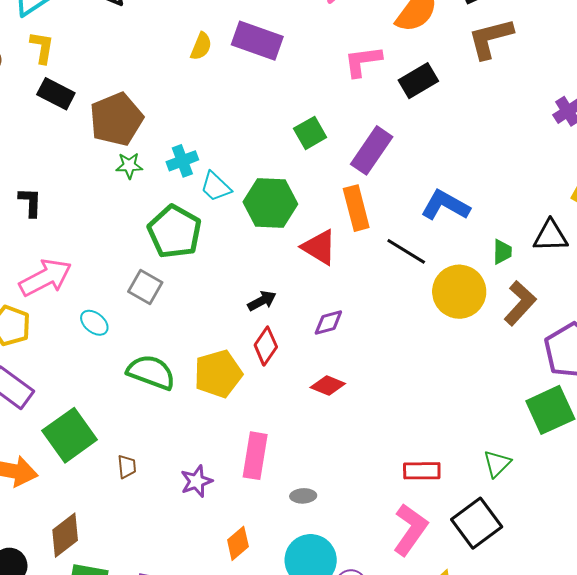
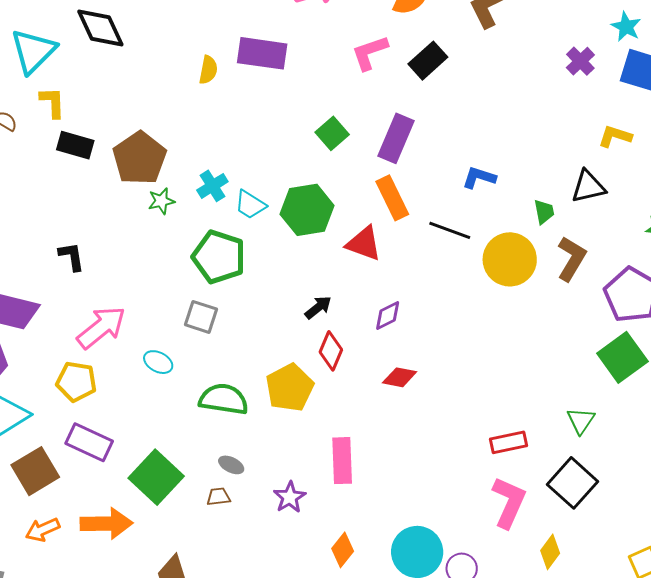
blue L-shape: (445, 205) -> (479, 178), size x0.7
brown trapezoid: (127, 467) -> (218, 497), turned -80
gray ellipse: (303, 496) -> (231, 465), moved, turned 40

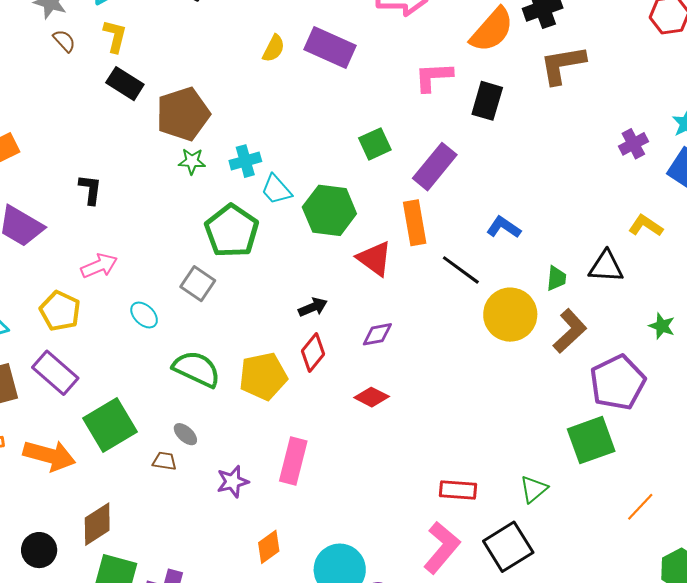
black rectangle: (428, 61) -> (487, 101), turned -48
pink arrow: (101, 327) -> (99, 266), size x0.7

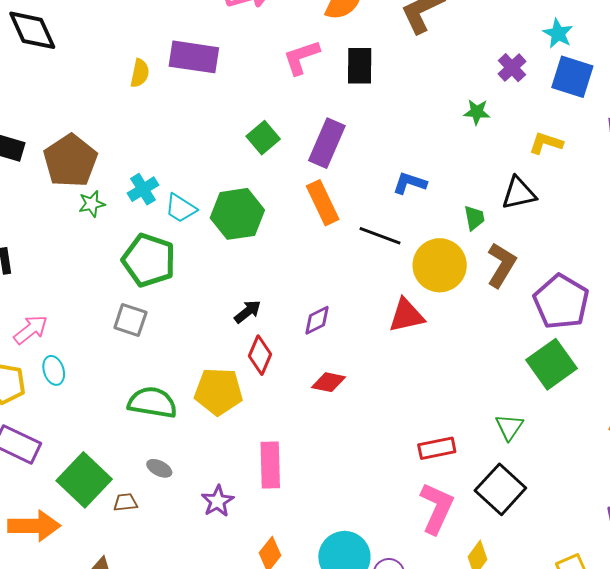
red triangle: (375, 259) -> (406, 315), moved, turned -33
cyan ellipse: (144, 315) -> (54, 370), moved, turned 44
green star: (662, 326) -> (477, 112), moved
yellow pentagon: (263, 376) -> (218, 392), turned 30
brown trapezoid: (164, 461) -> (125, 502), moved

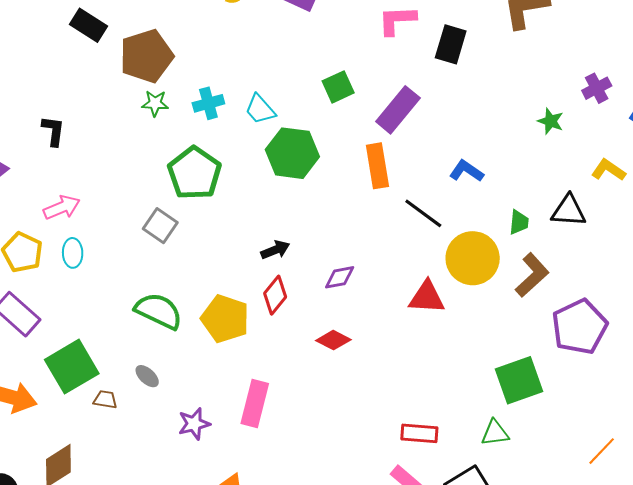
cyan trapezoid: (181, 208) -> (260, 109), moved
green square: (551, 364) -> (519, 380), moved
green triangle: (509, 427) -> (495, 433), turned 32

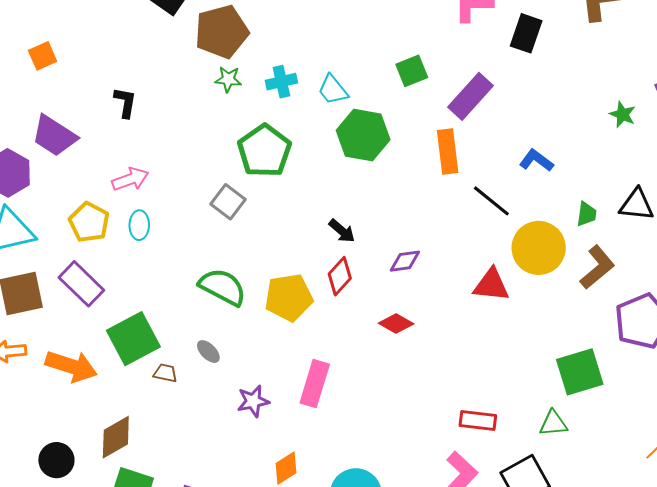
black arrow: (275, 250) -> (342, 231), turned 60
yellow pentagon: (225, 319) -> (289, 297), turned -30

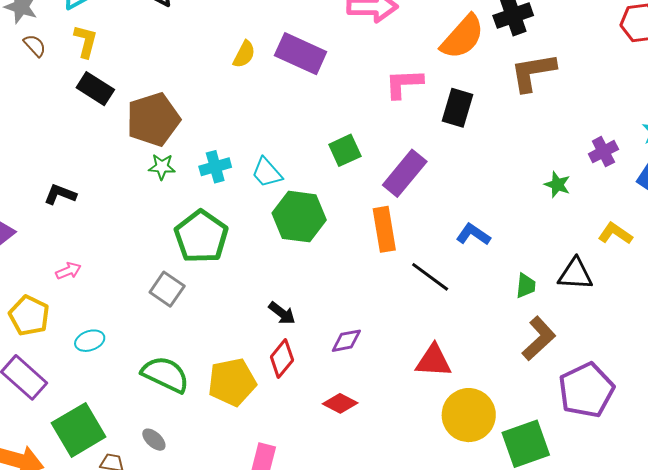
black L-shape: (125, 102) -> (60, 194), turned -76
pink arrow: (130, 179) -> (68, 271), size x0.7
cyan ellipse: (139, 225) -> (90, 341), moved, turned 72
yellow circle: (539, 248) -> (469, 415), moved

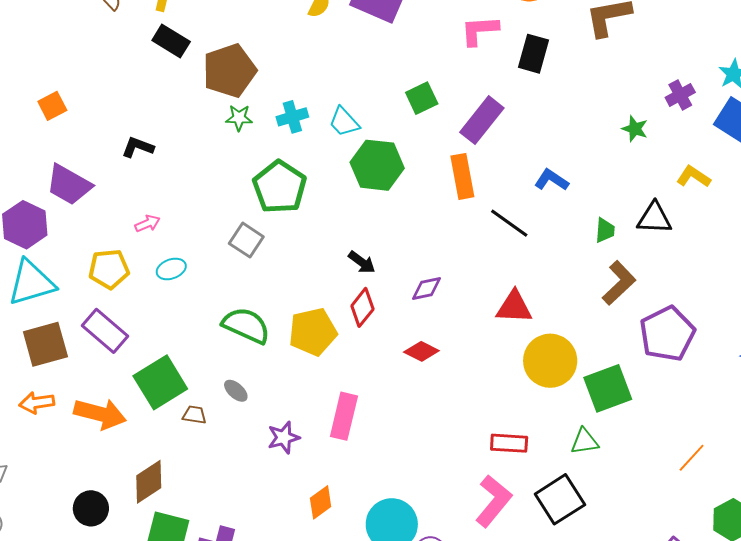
yellow pentagon: (29, 316) -> (109, 269), turned -30
cyan ellipse: (90, 341) -> (171, 269), moved

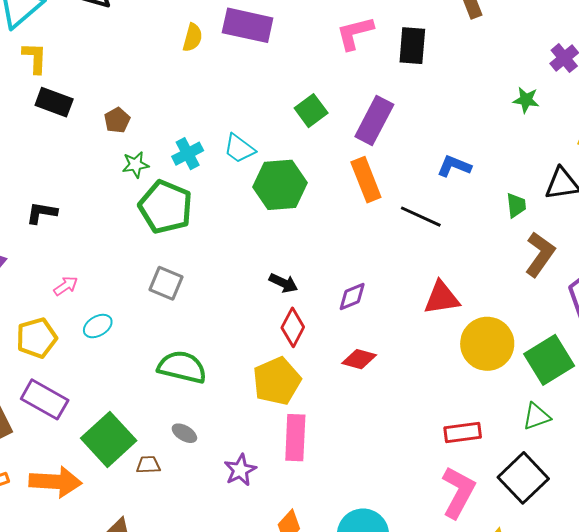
brown pentagon: (229, 71) -> (117, 120), size x0.5
green pentagon: (280, 187) -> (166, 207), moved
yellow pentagon: (313, 332) -> (277, 381), moved

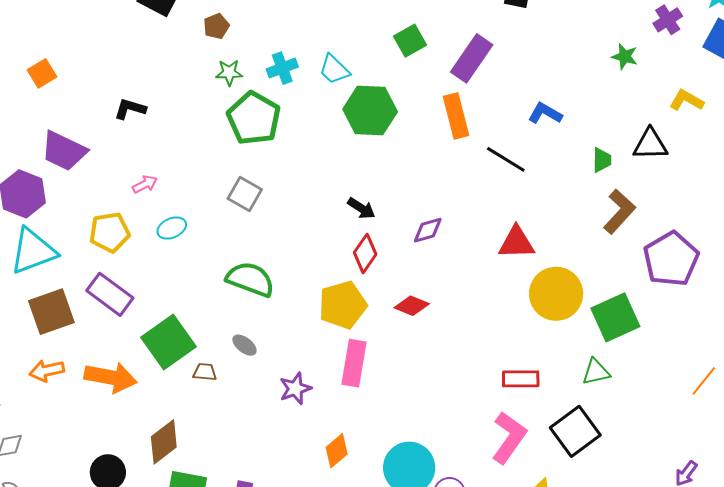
red diamond: (359, 359) -> (412, 306), moved

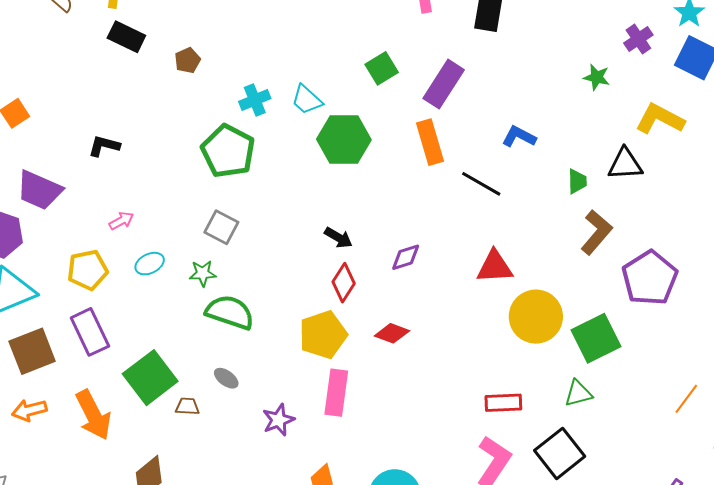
green star: (229, 73) -> (203, 273), moved
yellow L-shape: (687, 100) -> (660, 119), size x1.4
purple rectangle: (110, 294) -> (90, 332), turned 30
orange arrow: (111, 377) -> (93, 415), turned 54

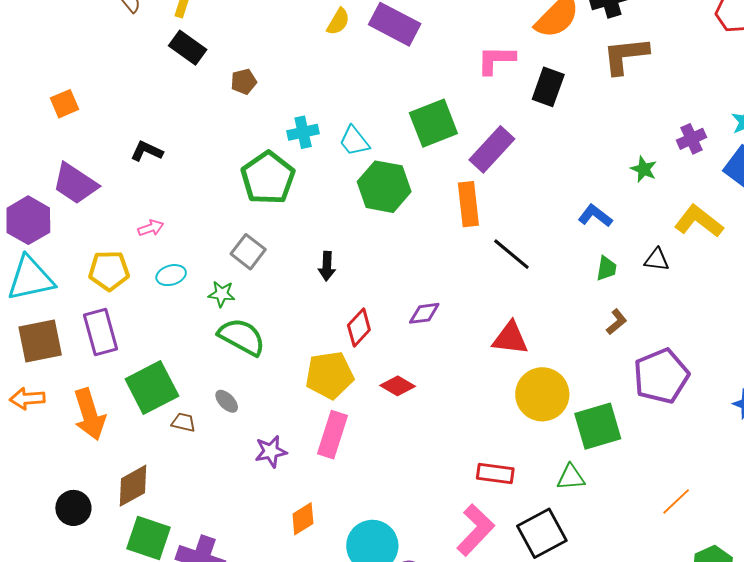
green square: (382, 68) -> (433, 123), size x1.5
blue L-shape: (519, 137) -> (595, 216), moved
black triangle: (625, 164) -> (657, 260), size x0.7
brown L-shape: (596, 232) -> (617, 322), size x0.6
black arrow: (338, 238) -> (327, 266), moved, turned 52

